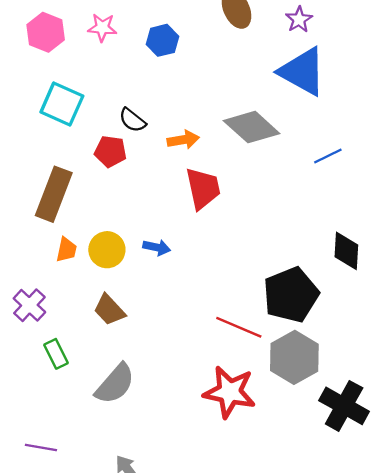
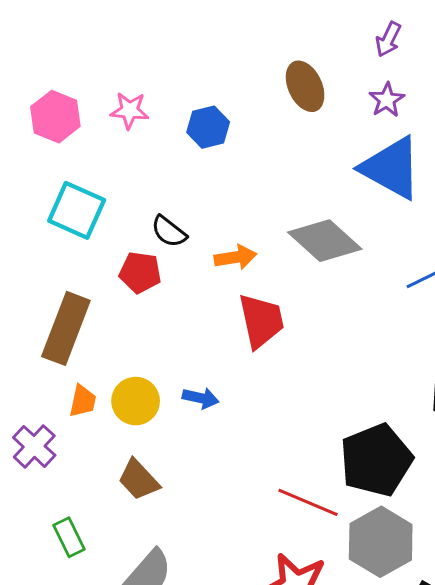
purple cross: (29, 305) -> (34, 446), moved

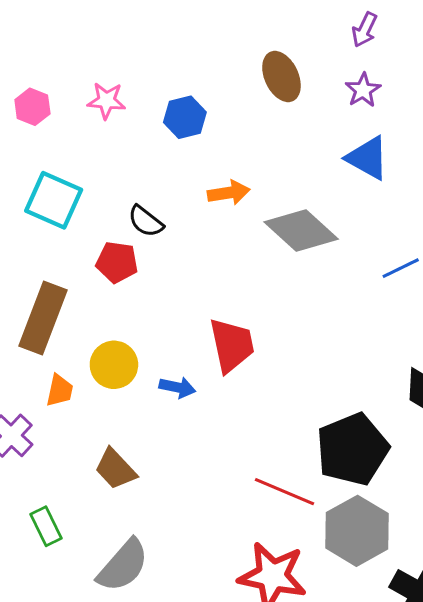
pink hexagon: (55, 117) -> (32, 107), size x0.7
blue triangle: (391, 168) -> (368, 158), size x0.7
orange arrow: (235, 257) -> (229, 193), moved
red trapezoid: (261, 321) -> (232, 345), moved
yellow circle: (136, 401) -> (114, 365), moved

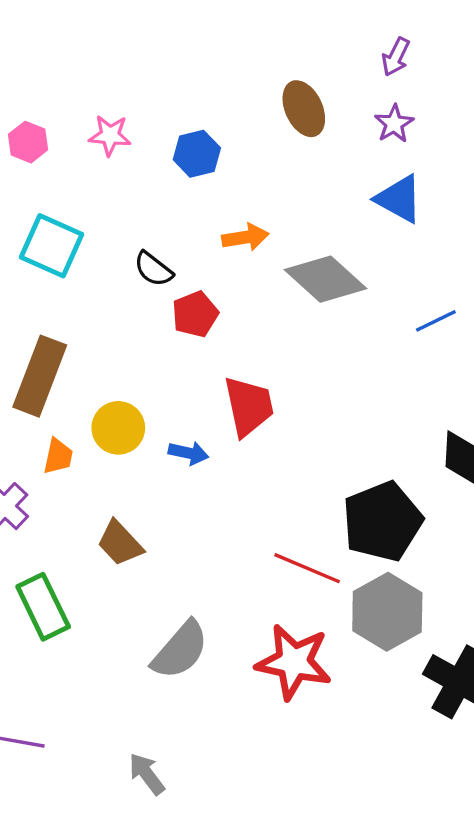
red pentagon: (117, 262) -> (195, 314), moved, turned -30
green rectangle: (46, 526) -> (43, 607), size x1.5
gray semicircle: (123, 566) -> (180, 650), moved

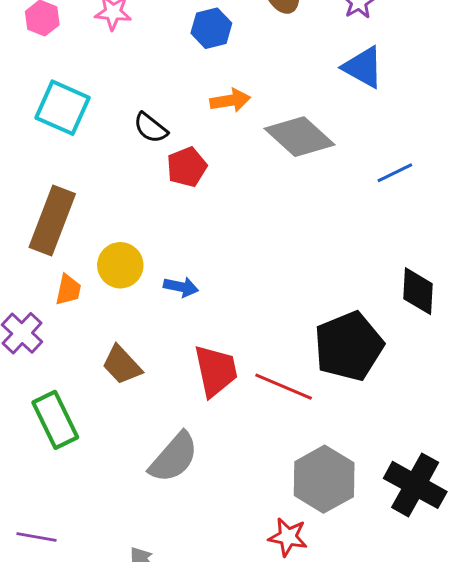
blue hexagon: (197, 154) -> (211, 28), moved
red trapezoid: (249, 406) -> (216, 371), moved
gray hexagon: (387, 612) -> (324, 479), moved
red star: (294, 662) -> (288, 537), moved, size x0.6

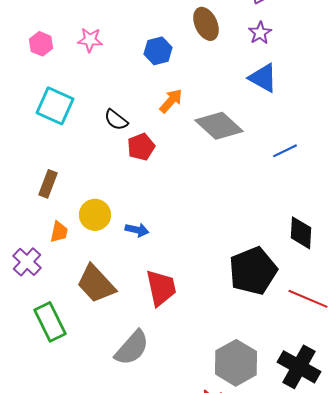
orange arrow: (230, 100) -> (171, 101), turned -40
brown rectangle: (52, 220) -> (48, 184), size x0.6
brown trapezoid: (122, 365) -> (96, 284), size x1.4
red line: (284, 387) -> (308, 299), moved

